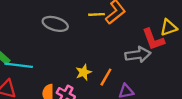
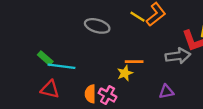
yellow line: (97, 14) -> (138, 17), turned 35
orange line: (106, 77) -> (134, 62), moved, turned 60

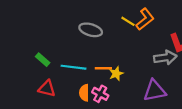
orange line: (134, 62) -> (103, 68), moved
cyan line: (61, 66) -> (74, 67), moved
purple triangle: (166, 92) -> (155, 91), size x1.6

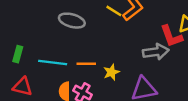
green rectangle: (43, 60) -> (18, 54), turned 64
yellow star: (116, 74) -> (111, 72), moved

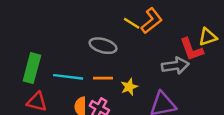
gray ellipse: (72, 21) -> (103, 46), moved
green rectangle: (18, 54) -> (32, 68), size x1.6

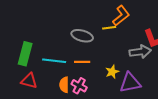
yellow line: (132, 23) -> (109, 28), moved, turned -40
yellow star: (129, 87) -> (112, 72), moved

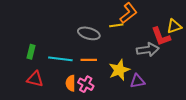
green rectangle: (25, 54) -> (31, 52), size x0.6
yellow star: (112, 72) -> (119, 70), size x1.5
purple triangle: (130, 83) -> (138, 81), size x0.7

